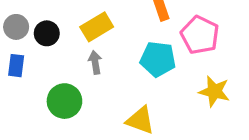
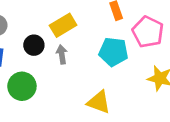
black circle: (47, 33) -> (34, 45), moved
green circle: (64, 101) -> (22, 86), moved

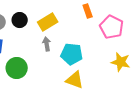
black circle: (34, 45) -> (20, 20), moved
cyan pentagon: (113, 52) -> (72, 54), moved

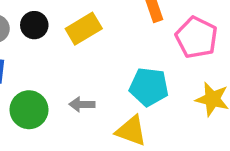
gray arrow: (47, 44) -> (82, 104), moved, turned -80
cyan pentagon: (72, 54) -> (149, 87), moved

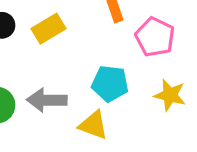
gray arrow: (82, 104) -> (47, 100), size x1.6

